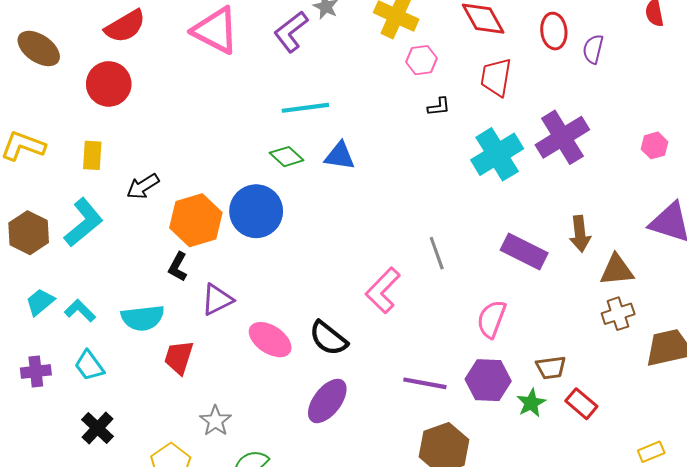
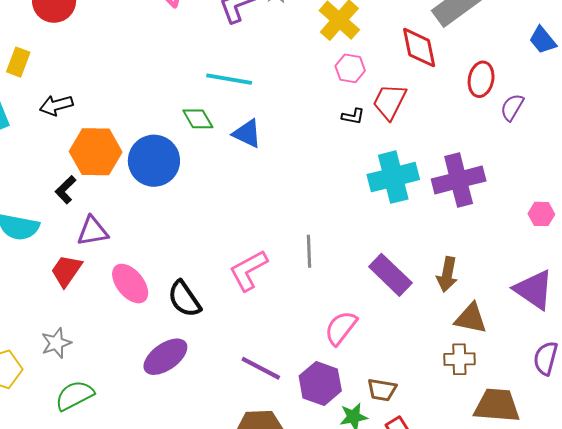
red trapezoid: (496, 77) -> (390, 102), moved
red trapezoid: (179, 357) -> (66, 271), moved

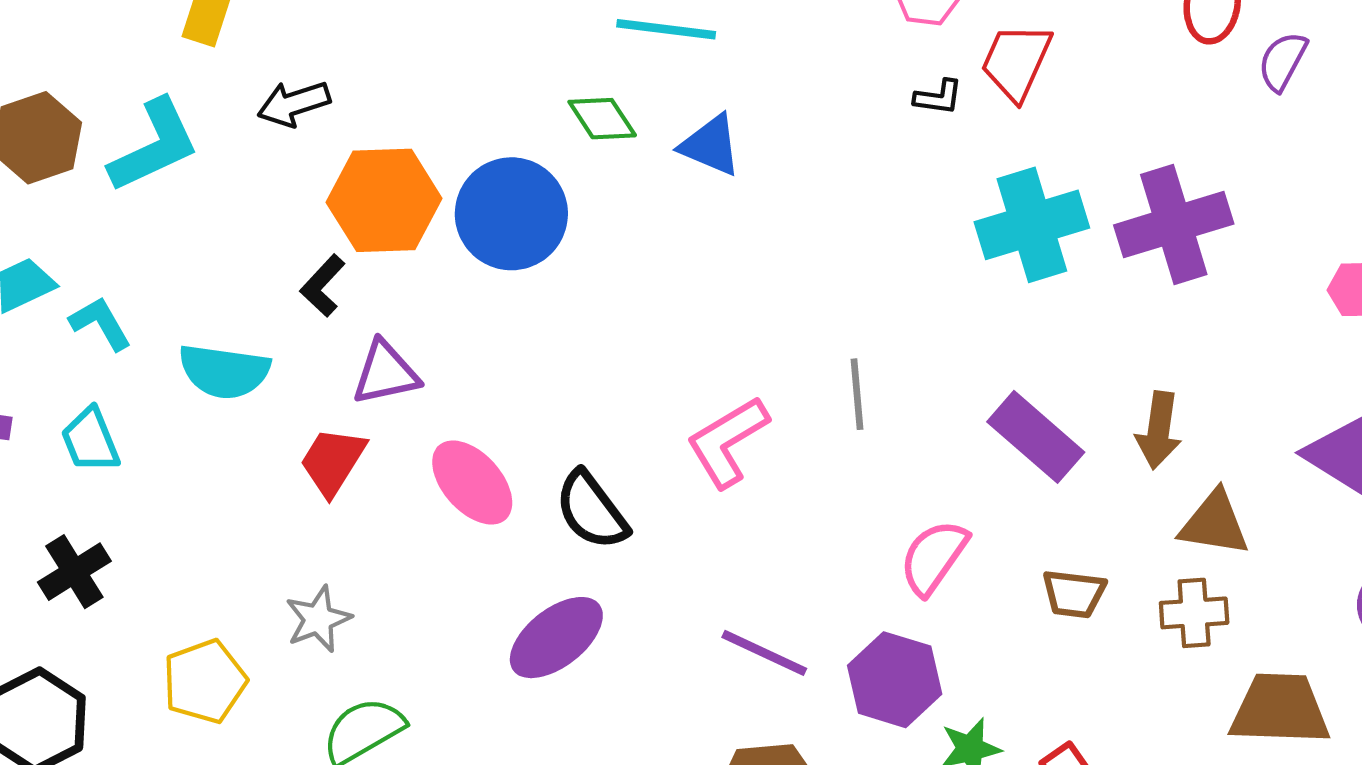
brown trapezoid: (382, 390) -> (1074, 594), moved

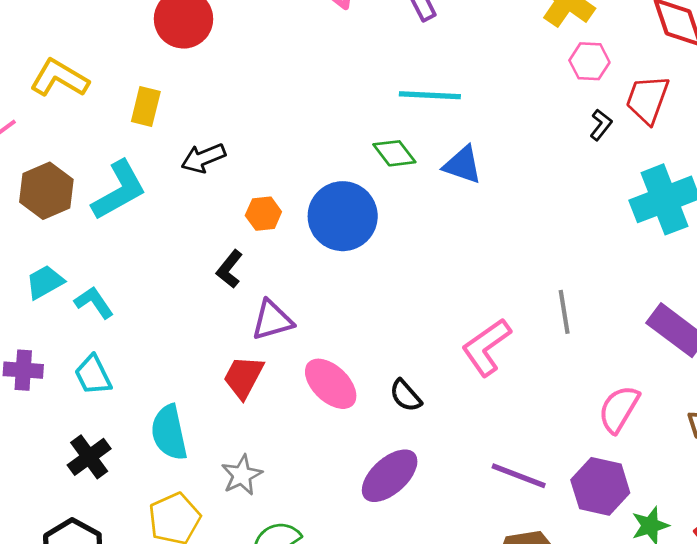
black L-shape: (938, 97) -> (601, 125), turned -56
orange hexagon: (384, 200) -> (263, 214), size x0.5
cyan semicircle: (224, 371) -> (169, 433), moved, turned 74
black semicircle: (592, 510) -> (406, 396), size x0.7

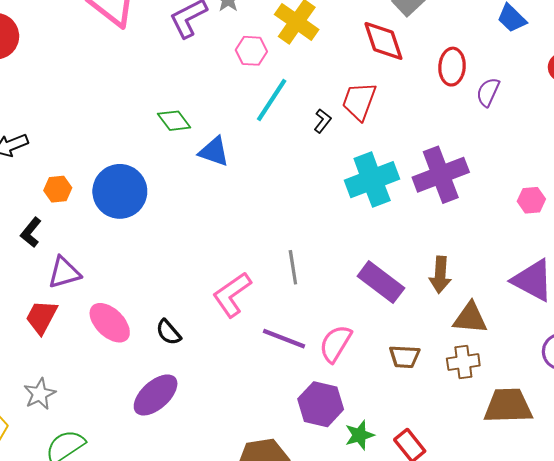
pink hexagon: (589, 61) -> (251, 51), moved
cyan line: (430, 95) -> (272, 100), moved, turned -60
green diamond: (394, 153) -> (174, 121), moved
purple line: (519, 476) -> (284, 339), moved

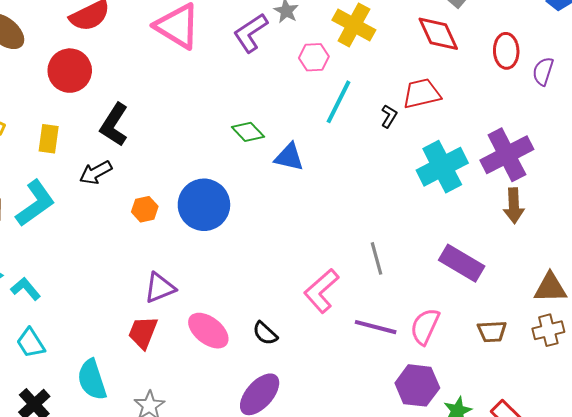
red trapezoid: (359, 101) -> (422, 94), turned 63
black L-shape: (31, 232) -> (114, 125), moved, size x1.5
brown arrow: (440, 275) -> (514, 206), moved

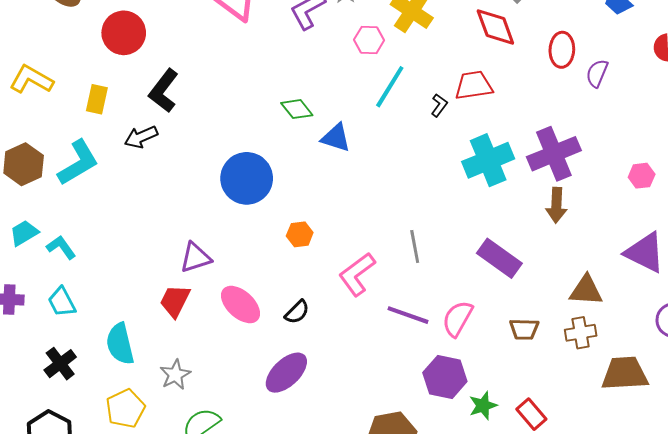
orange hexagon: (145, 209) -> (300, 234), moved
black semicircle: (265, 333) -> (297, 312), turned -92

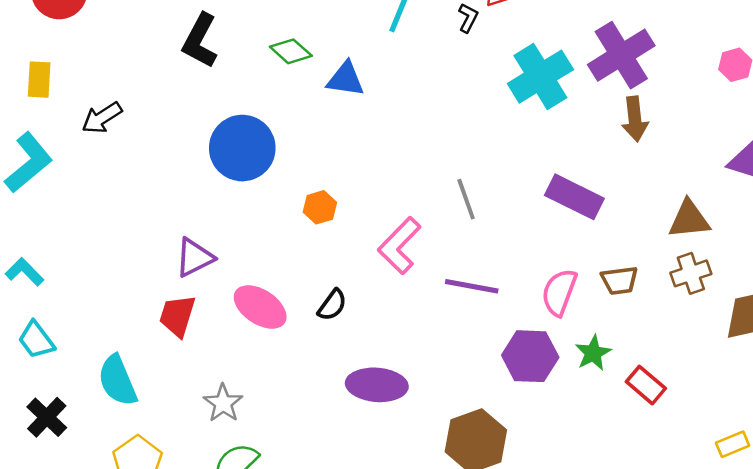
black L-shape: (164, 91) -> (200, 41), moved
pink semicircle: (458, 319) -> (559, 292), moved
purple ellipse: (286, 373) -> (377, 385), moved, turned 57
gray star: (175, 375) -> (223, 403), moved
green star: (483, 406) -> (593, 353), moved

